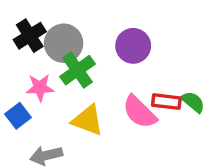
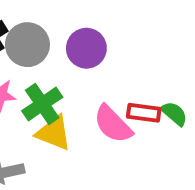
purple circle: (133, 46) -> (86, 48), moved
green cross: (78, 70) -> (42, 104), moved

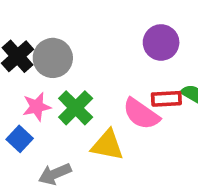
purple circle: (86, 48) -> (161, 42), moved
yellow triangle: (54, 133) -> (107, 145), moved

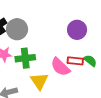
green cross: (76, 108) -> (25, 58), turned 30
yellow triangle: (107, 145) -> (39, 81), turned 36

